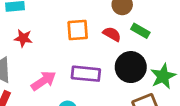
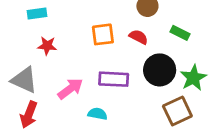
green rectangle: (140, 31) -> (180, 33), moved

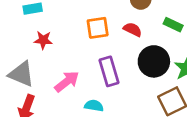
purple rectangle: (114, 79) -> (109, 71), turned 72

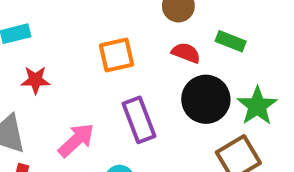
red semicircle: (133, 29) -> (186, 53), moved

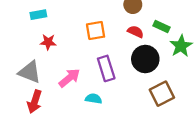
green star: (257, 106) -> (181, 46), moved

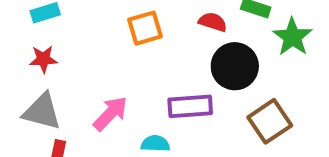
red star: (48, 42) -> (43, 59), moved
purple rectangle: (106, 68) -> (190, 106), moved, turned -70

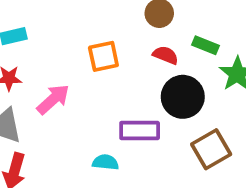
pink arrow: (110, 113) -> (53, 99), moved

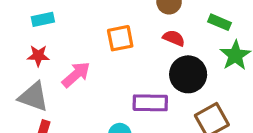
green rectangle: (205, 45) -> (220, 22), moved

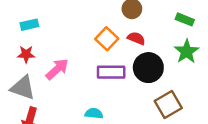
green rectangle: (220, 22) -> (185, 19), moved
orange square: (120, 38) -> (107, 39), moved, turned -35
purple rectangle: (150, 103) -> (111, 72), moved

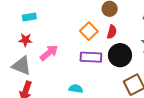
red semicircle: (136, 38) -> (112, 32), turned 80

